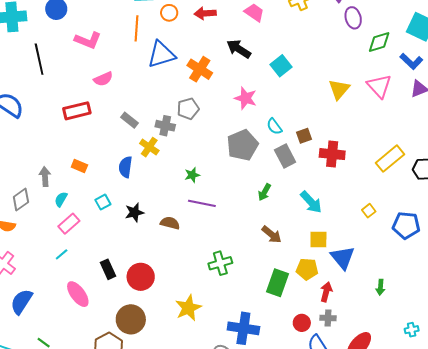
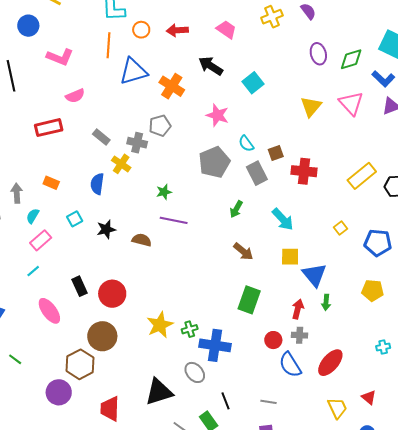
purple ellipse: (353, 18) -> (318, 54), moved
green cross: (220, 263) -> (190, 329), moved, size x0.7
yellow pentagon: (307, 269) -> (373, 290), moved
green arrow: (380, 287) -> (326, 302), moved

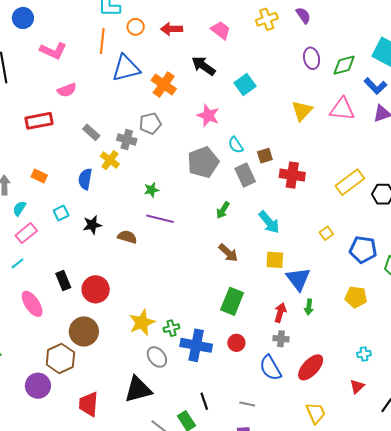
pink triangle: (351, 103) -> (342, 109), turned -44
red circle: (273, 340) -> (236, 343), moved
gray ellipse: (195, 372) -> (157, 357), moved
red triangle: (369, 397) -> (357, 387), moved, turned 35

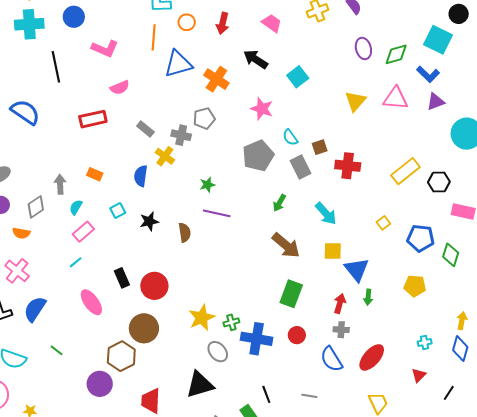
red arrow: (172, 29) -> (223, 23), turned -75
brown semicircle: (127, 237) -> (185, 232), turned 66
brown arrow: (228, 253) -> (286, 245), size x1.4

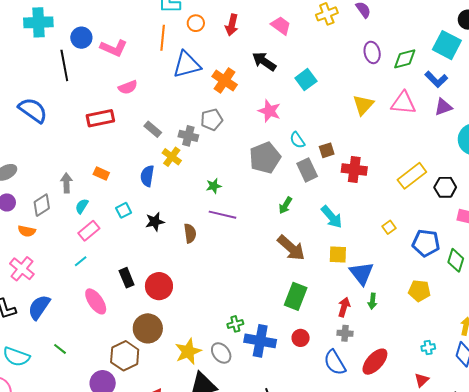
blue circle: (74, 17) -> (81, 38), moved
yellow star: (202, 318) -> (188, 352), moved

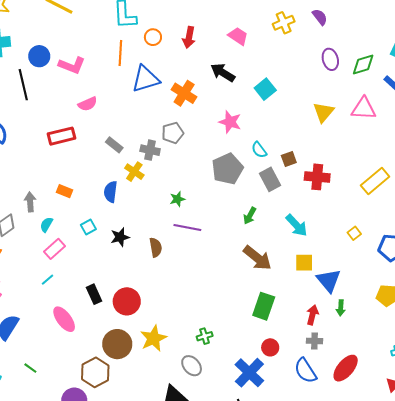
blue cross: (260, 341) -> (249, 373), moved, turned 36
yellow star: (188, 352) -> (153, 338), moved

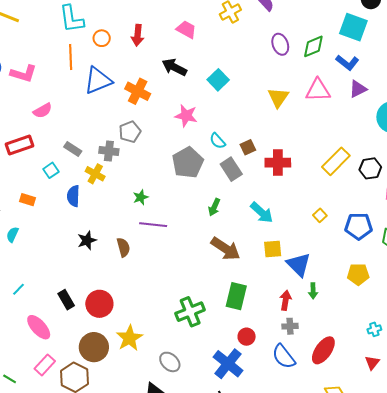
cyan square: (88, 227) -> (51, 170), moved
pink rectangle: (55, 249) -> (45, 365), moved
green cross: (205, 336) -> (190, 312), moved, size x1.8

